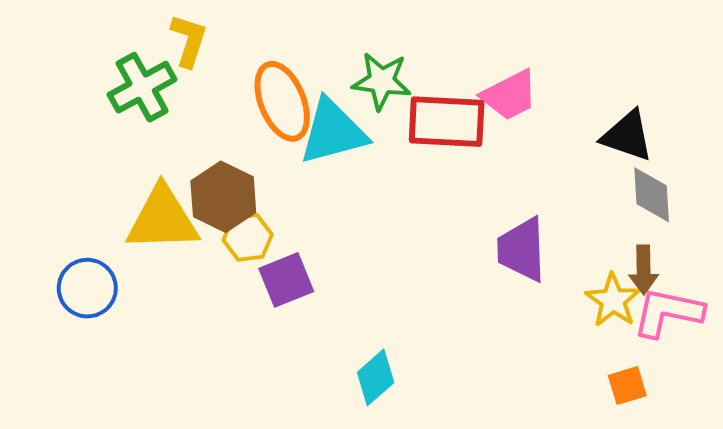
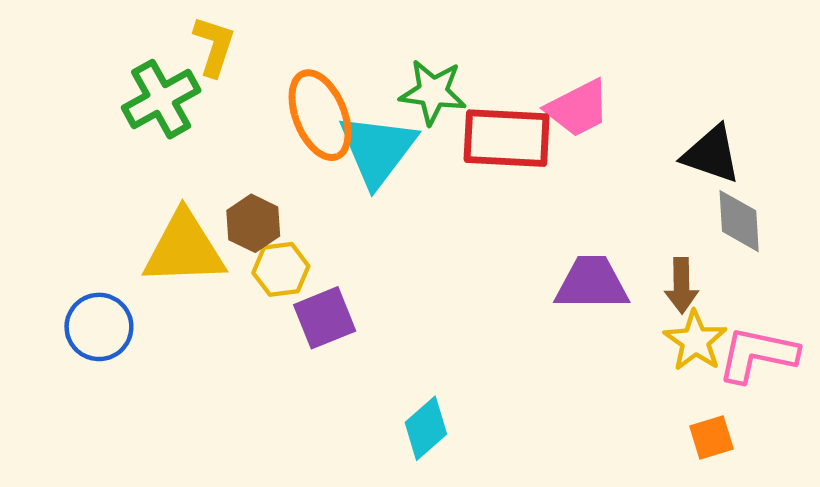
cyan triangle: (333, 132) -> (378, 150), turned -38
brown hexagon: (223, 197) -> (253, 223), size x0.7
purple trapezoid: (522, 250) -> (592, 283), turned 92
brown arrow: (644, 270) -> (682, 286), moved

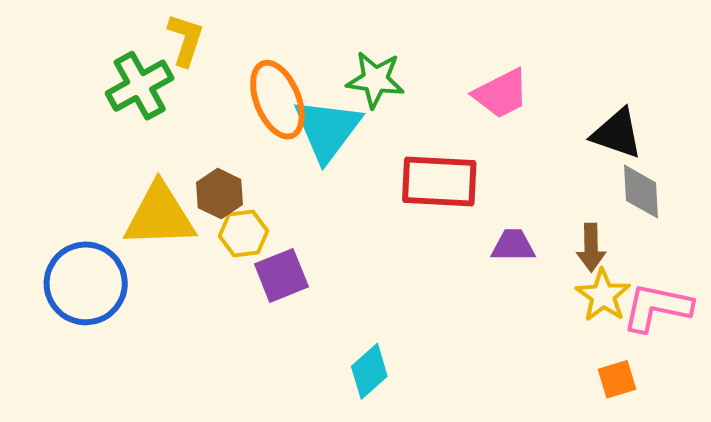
red rectangle: (507, 138) -> (439, 182), moved
purple trapezoid: (592, 283) -> (513, 245), size x0.7
blue circle: (99, 327) -> (86, 283), size x1.4

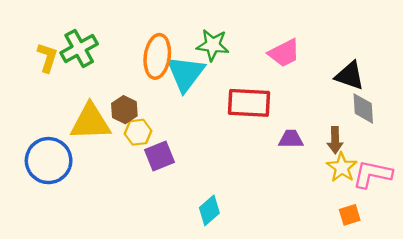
yellow L-shape: (186, 40) -> (47, 58), moved
orange ellipse: (277, 100) -> (157, 56), turned 30

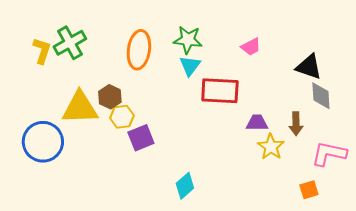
pink trapezoid: (284, 53) -> (251, 47), size x0.7
cyan triangle: (186, 73) -> (190, 66), moved, size x0.6
yellow star: (342, 167) -> (271, 147), moved

